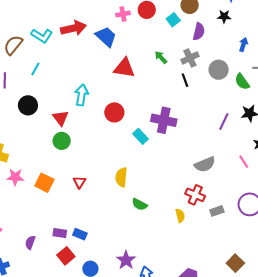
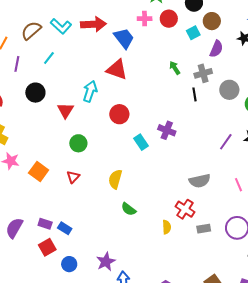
red triangle: (124, 68) -> (117, 70), moved
purple cross: (164, 120) -> (167, 130), size x0.7
green circle: (62, 141) -> (78, 143), moved
purple semicircle: (30, 242) -> (14, 228), size x1.5

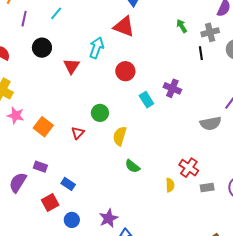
green circle: (78, 143) -> (100, 113), moved
gray semicircle: (200, 181) -> (211, 123), moved
purple rectangle: (45, 224) -> (40, 167), moved

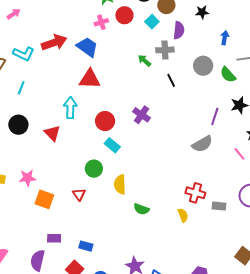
gray cross: (210, 32) -> (165, 50), moved, turned 30
purple cross: (172, 88) -> (142, 115), moved, turned 30
cyan rectangle: (146, 100) -> (112, 145), moved
pink star: (16, 115) -> (28, 178), moved
gray rectangle: (207, 188) -> (219, 206), turned 32

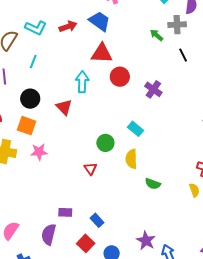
red arrow: (54, 42) -> (68, 26), moved, size x0.7
red circle: (105, 121) -> (120, 77), moved
cyan rectangle: (112, 145) -> (136, 129), moved
orange square: (44, 199) -> (27, 126), moved
blue rectangle: (86, 246) -> (97, 220), turned 32

